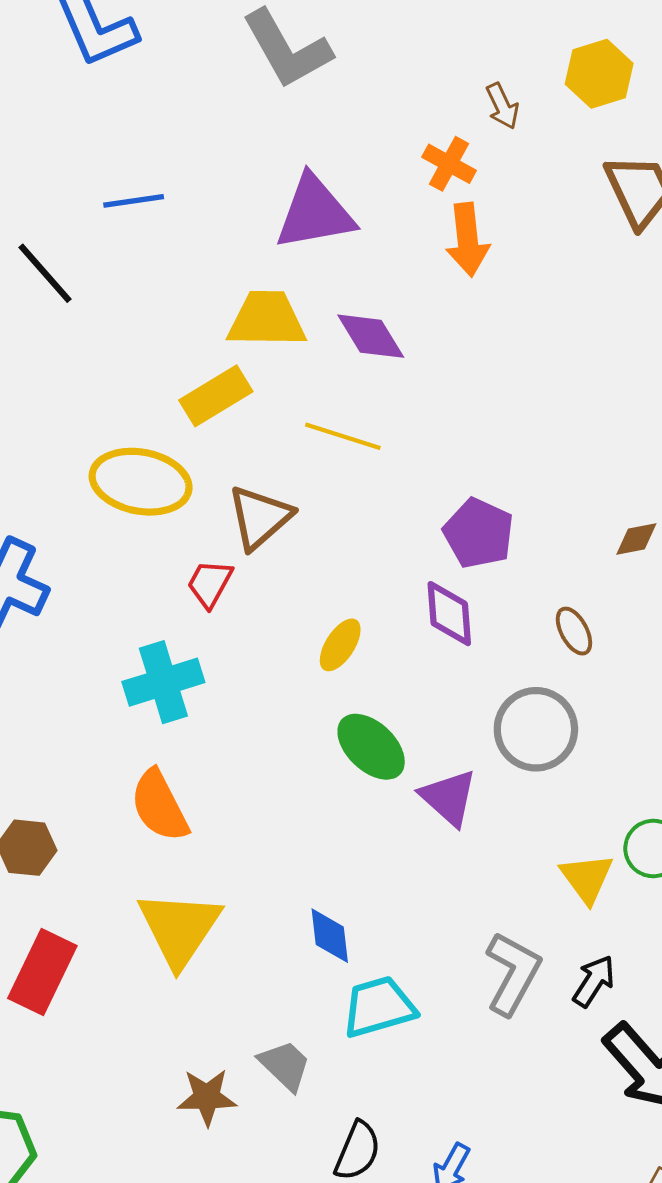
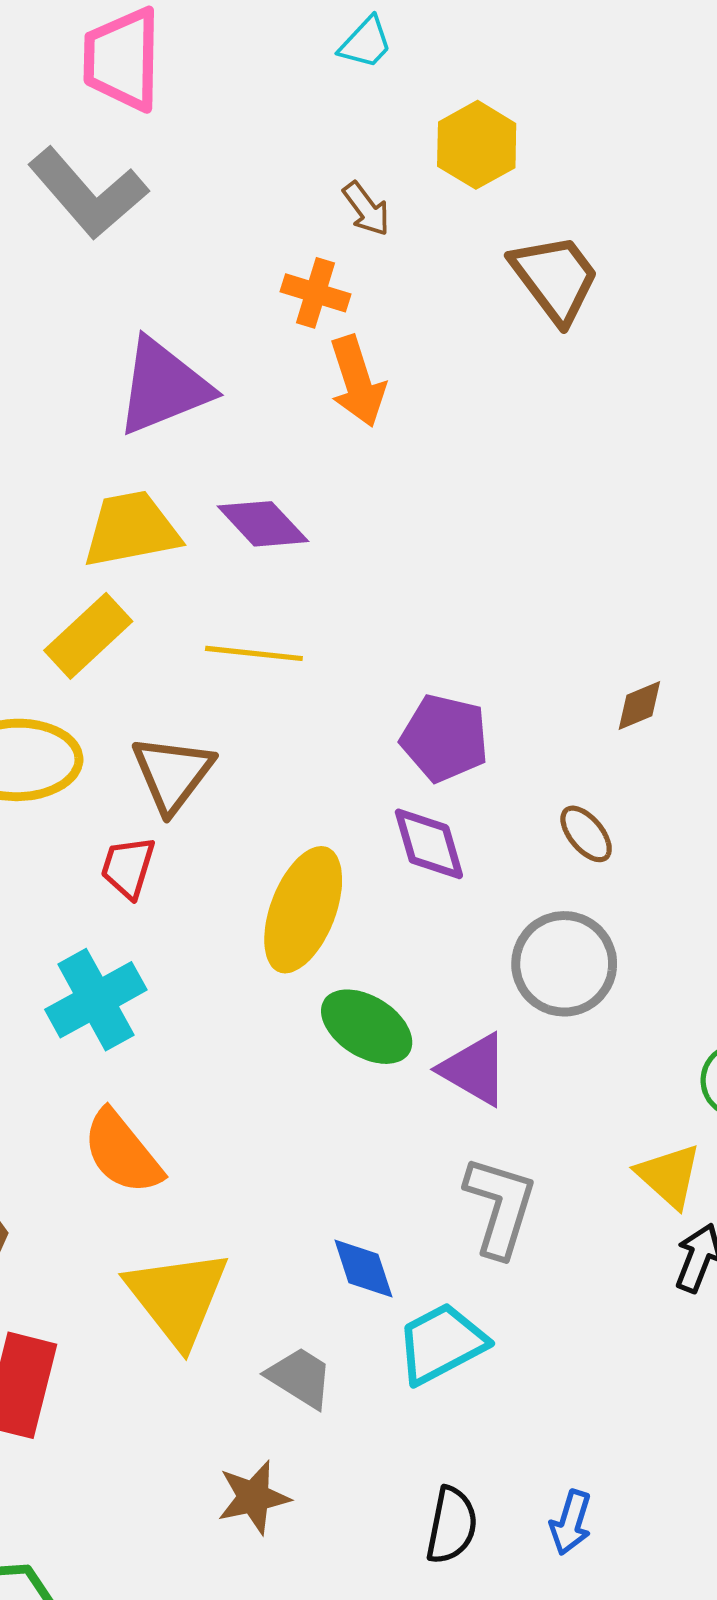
yellow ellipse: (340, 645) -> (303, 910), size x1.8
yellow triangle: (587, 878) -> (669, 1176), moved
gray L-shape: (513, 973) -> (500, 1207), moved
gray trapezoid: (285, 1065) -> (300, 1377), moved

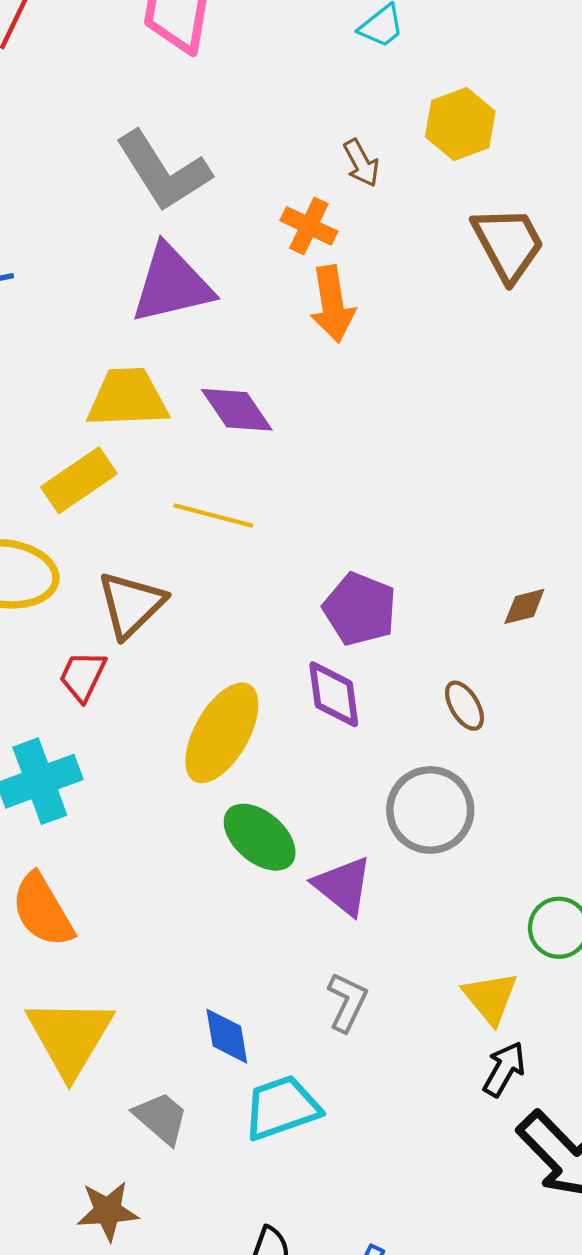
gray L-shape: (88, 193) -> (163, 171), moved
gray L-shape: (500, 1207) -> (347, 1002), size x0.7

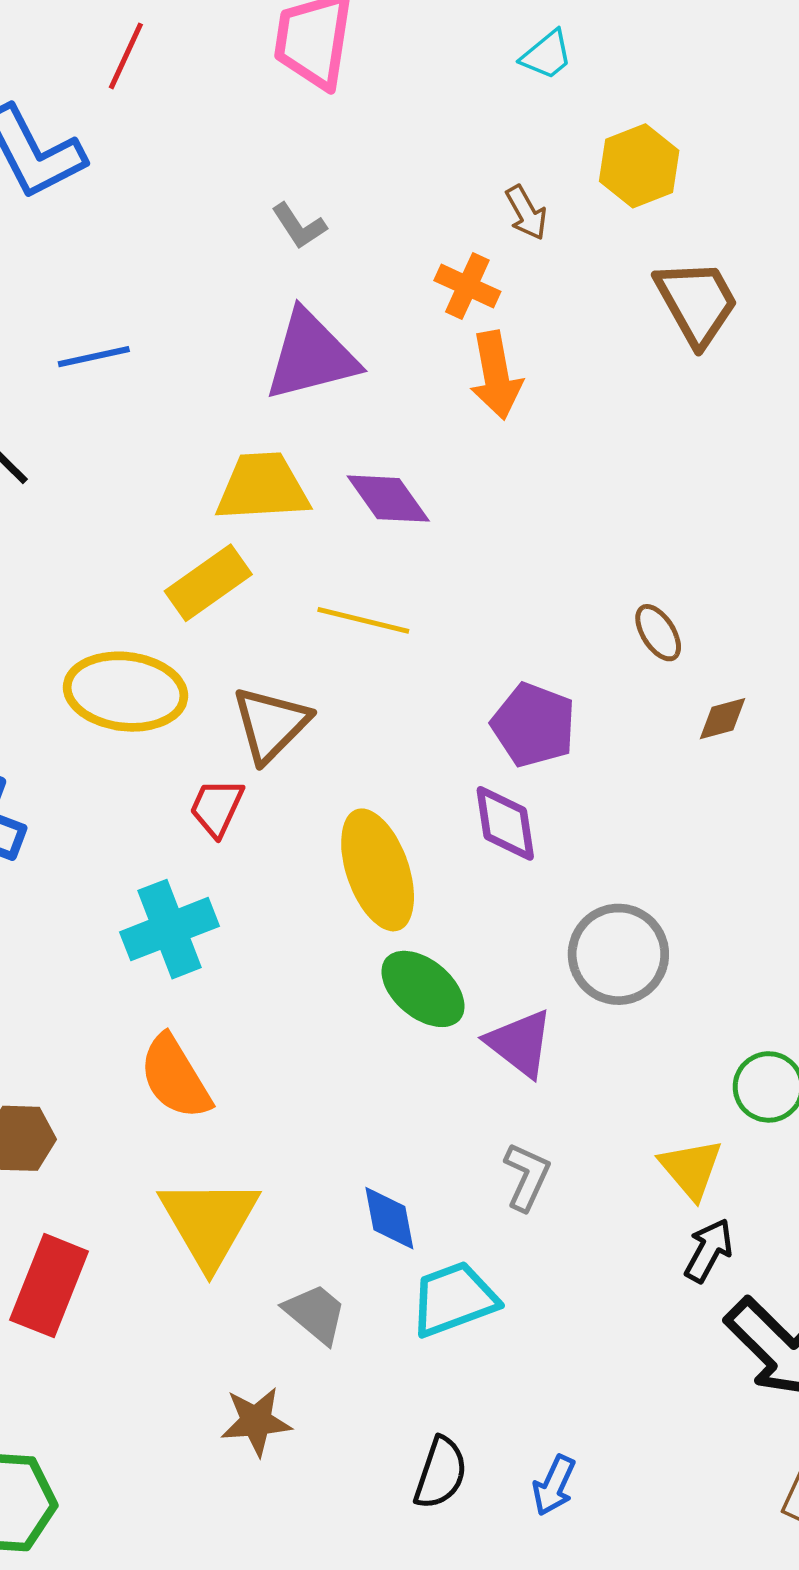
gray L-shape: (163, 171) -> (299, 226), size x0.5
brown ellipse: (464, 706) -> (658, 633), moved
yellow ellipse: (222, 733) -> (378, 870), turned -48

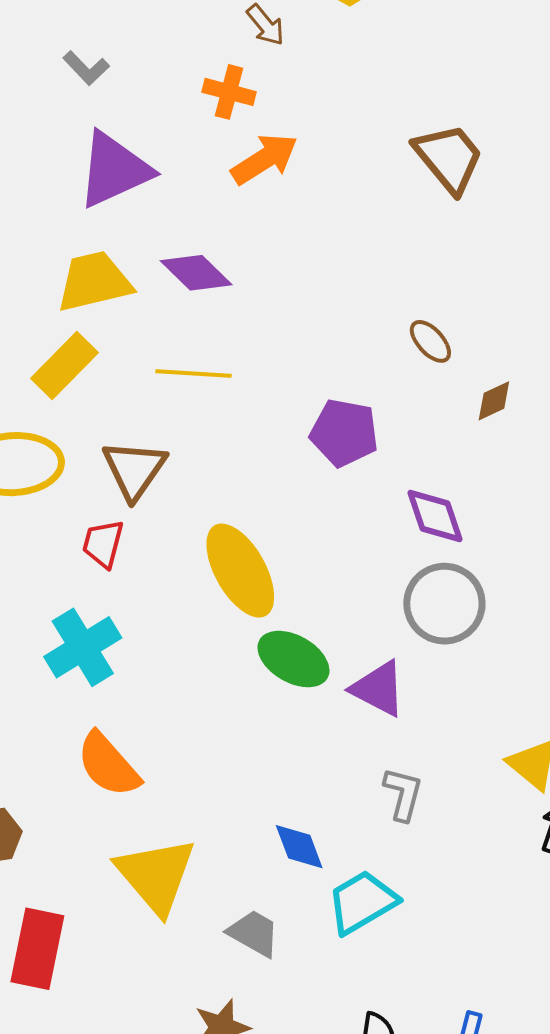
brown trapezoid: (697, 302) -> (449, 158), moved
orange arrow: (496, 375) -> (264, 159), turned -102
purple diamond: (505, 823) -> (435, 516), moved

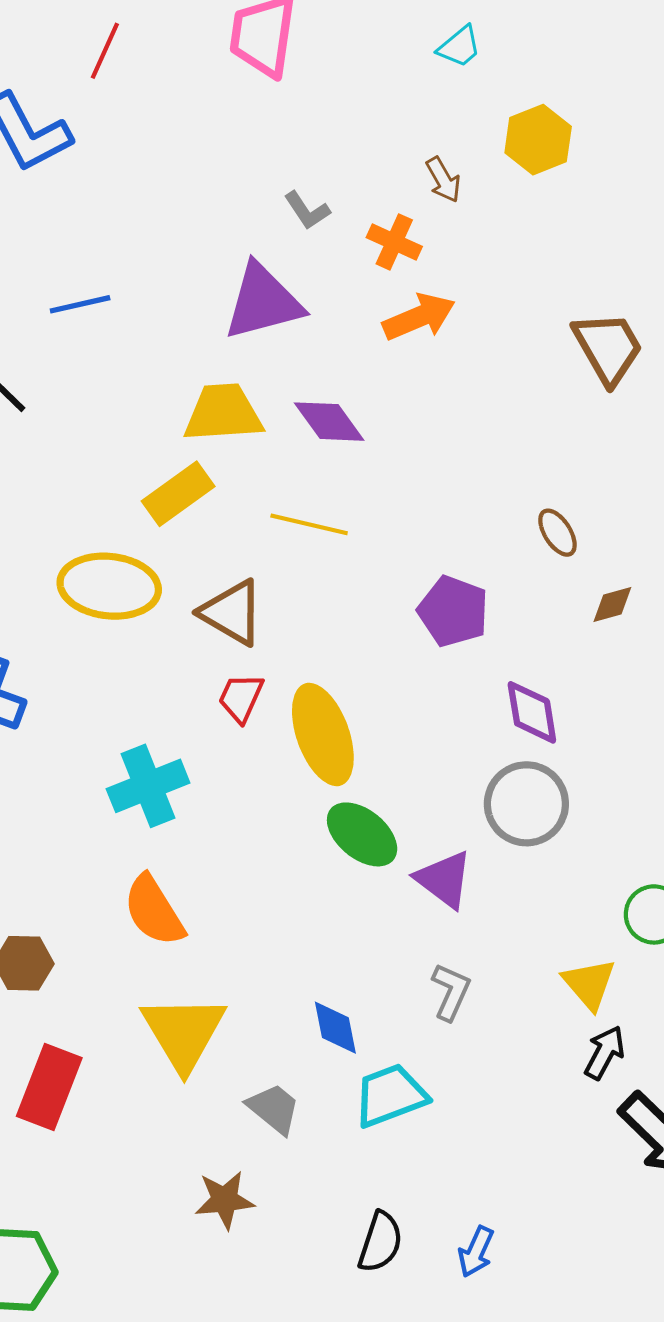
gray L-shape: (86, 68) -> (307, 210), moved
brown triangle: (134, 469) -> (232, 613), turned -44
red trapezoid: (103, 544) -> (241, 698), moved

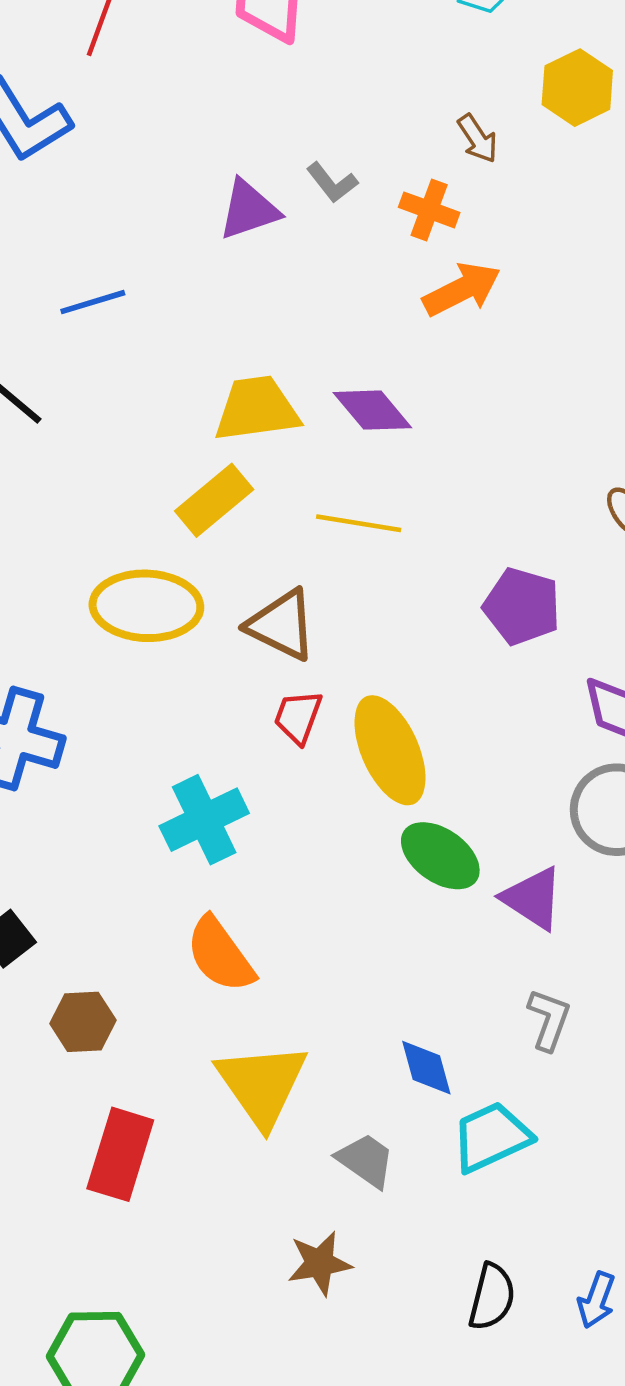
purple triangle: (263, 302) -> (249, 210), moved, size x0.7

